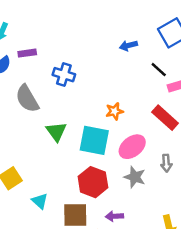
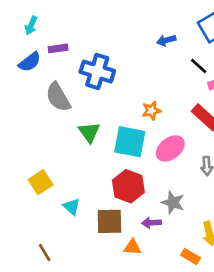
blue cross: (64, 75) -> (97, 71), size x1.4
gray star: (135, 177) -> (173, 202), moved

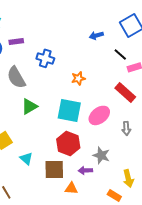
blue cross: (97, 71) -> (45, 58), size x0.7
orange star: (151, 111) -> (78, 78), moved
green triangle: (89, 132) -> (29, 106), moved, turned 36

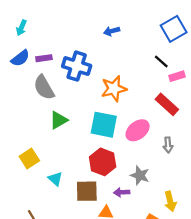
blue arrow: (96, 35) -> (112, 31), moved
purple rectangle: (16, 41) -> (44, 58), moved
blue cross: (45, 58) -> (77, 66), size x1.4
orange star: (78, 78) -> (114, 89), size x1.6

